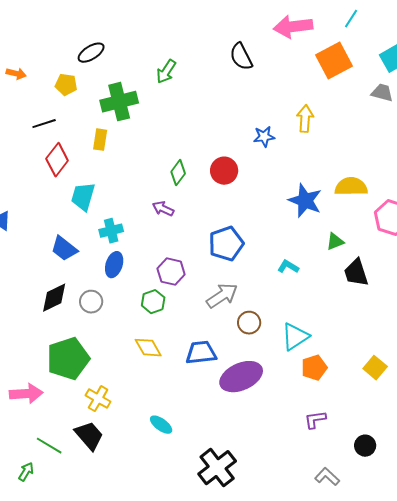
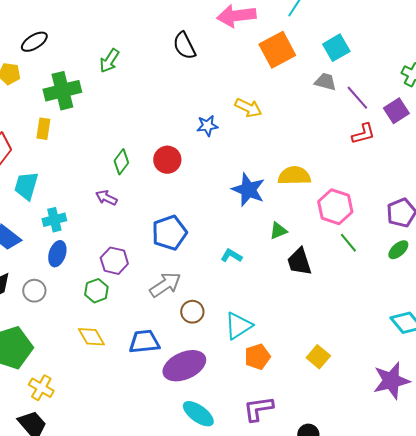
yellow arrow: (305, 119) -> (248, 108), turned 112
purple L-shape: (315, 420) -> (258, 409), size x1.4
cyan ellipse: (161, 425) -> (198, 414), moved, size x1.4

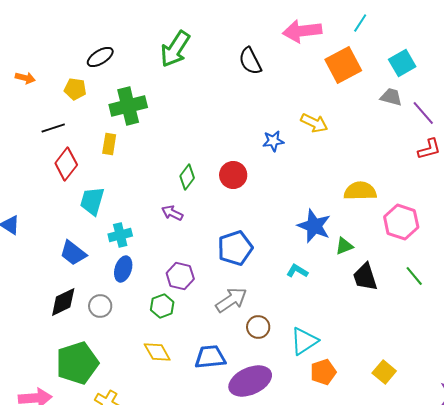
green arrow: (109, 61) -> (175, 49), moved, size x1.5
blue star: (248, 190) -> (314, 226), moved
green line: (348, 243) -> (414, 276), moved

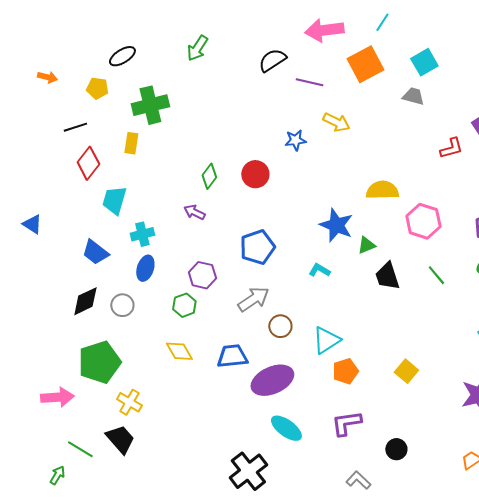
green arrow: (175, 49) -> (197, 48), size x0.7
black semicircle: (250, 61) -> (272, 60), turned 84
purple line: (423, 113) -> (309, 82), moved, turned -36

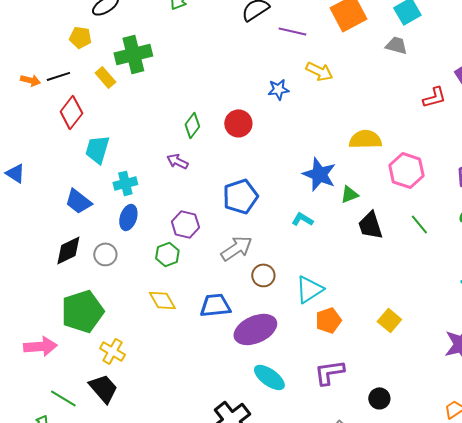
orange arrow: (47, 77) -> (30, 80), moved
yellow rectangle: (131, 143) -> (105, 77), moved, turned -50

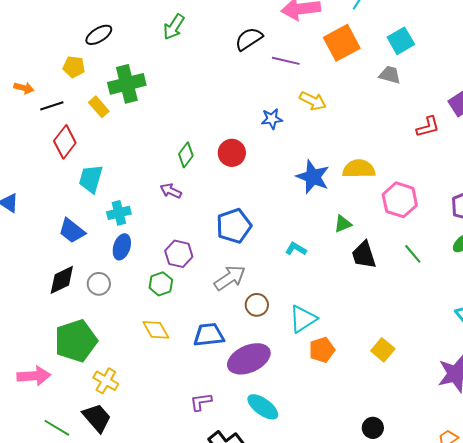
orange arrow: (30, 80) -> (24, 88), moved
blue star: (319, 174) -> (313, 177), moved
purple L-shape: (329, 372) -> (201, 402), moved, size x0.7

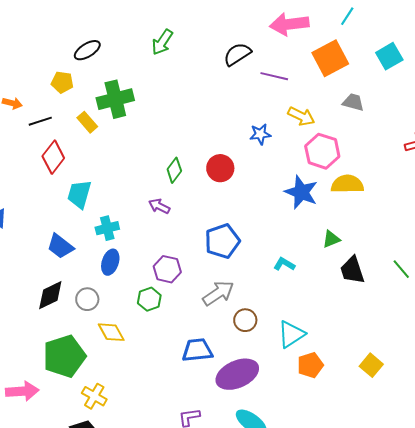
gray trapezoid: (390, 75) -> (353, 102), moved
pink hexagon: (400, 200) -> (322, 151), moved
yellow diamond: (156, 330) -> (111, 332), moved

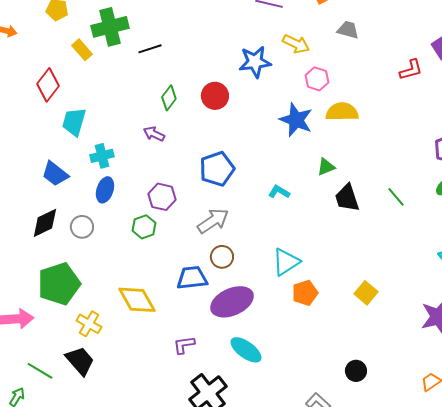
black line: (40, 121) -> (150, 49), moved
blue star: (260, 134) -> (255, 62), size x1.5
pink hexagon: (322, 151) -> (317, 79), size x0.7
brown circle: (245, 320) -> (222, 257), moved
yellow diamond: (111, 332) -> (137, 300), moved, size x1.4

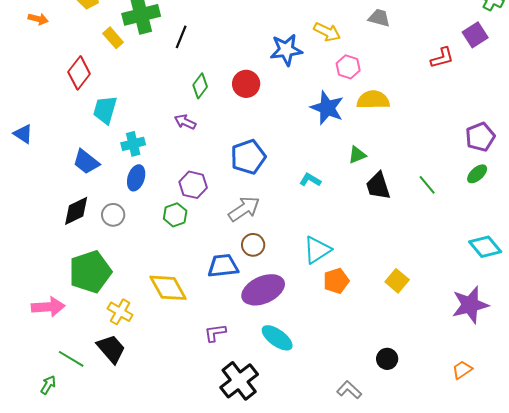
black line: (150, 49) -> (181, 37), turned -50

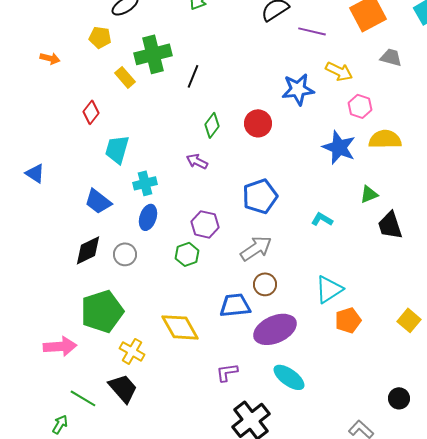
red diamond: (79, 73) -> (91, 112), size x0.7

